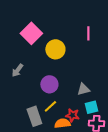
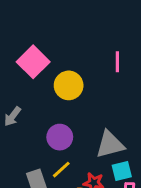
gray triangle: (83, 89) -> (110, 144), size x1.5

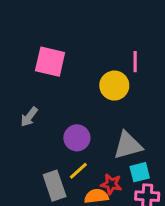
pink square: (33, 62) -> (50, 62), turned -32
yellow circle: (69, 85) -> (114, 86), moved

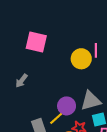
pink line: (135, 62) -> (96, 50), moved
purple circle: (77, 138) -> (67, 106), moved

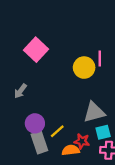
pink square: (36, 42) -> (36, 50), turned 30
purple circle: (67, 106) -> (35, 123), moved

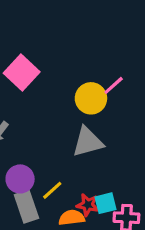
pink line: (100, 59) -> (114, 85), turned 48
gray triangle: (94, 112) -> (88, 142), moved
cyan square: (103, 132) -> (105, 203), moved

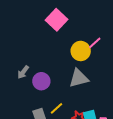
pink square: (22, 73) -> (56, 20), moved
purple circle: (20, 179) -> (41, 81), moved

